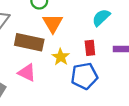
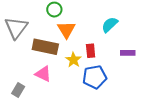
red rectangle: (90, 48) -> (91, 51), moved

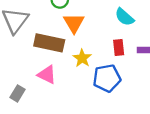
cyan semicircle: (110, 25) -> (124, 17), turned -96
red rectangle: (91, 51) -> (119, 48), moved

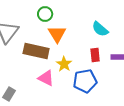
pink triangle: (47, 75) -> (46, 78), moved

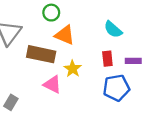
orange triangle: (57, 34) -> (65, 35), turned -36
blue pentagon: (85, 81) -> (116, 88), moved

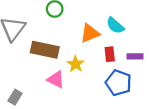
orange triangle: (65, 35) -> (90, 33), moved, turned -45
blue pentagon: (116, 88) -> (118, 83), turned 30

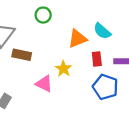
brown rectangle: (45, 50) -> (22, 55), moved, size x0.7

